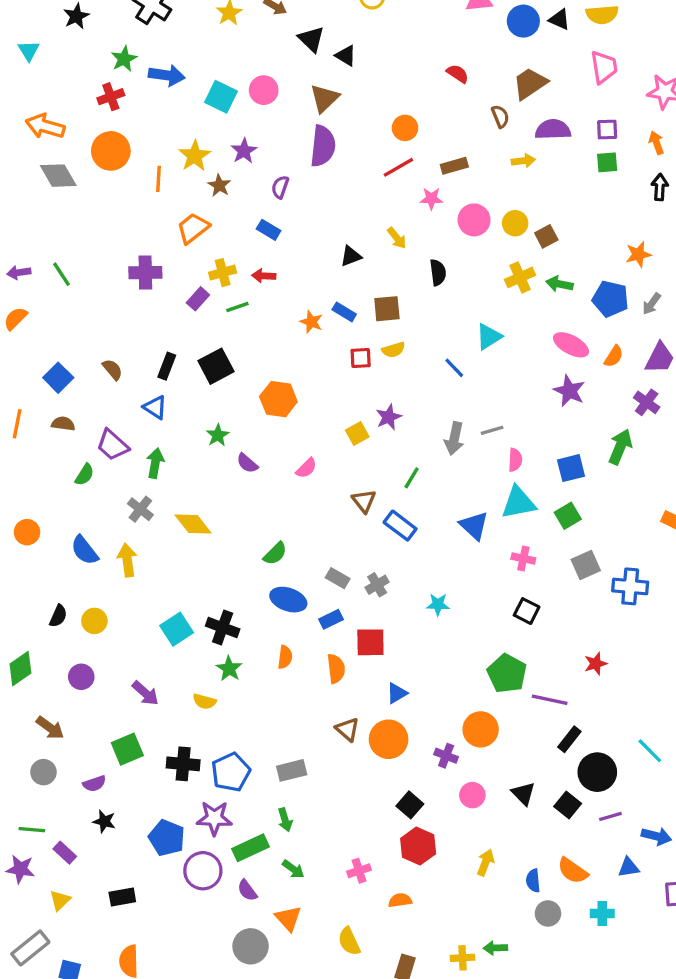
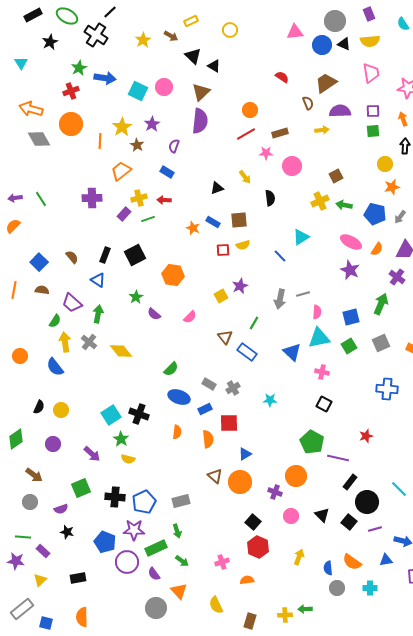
yellow circle: (515, 223) -> (385, 164), moved
yellow arrow: (127, 560) -> (65, 342), moved
gray square: (586, 565) -> (381, 343), moved
green star: (229, 669) -> (121, 439), moved

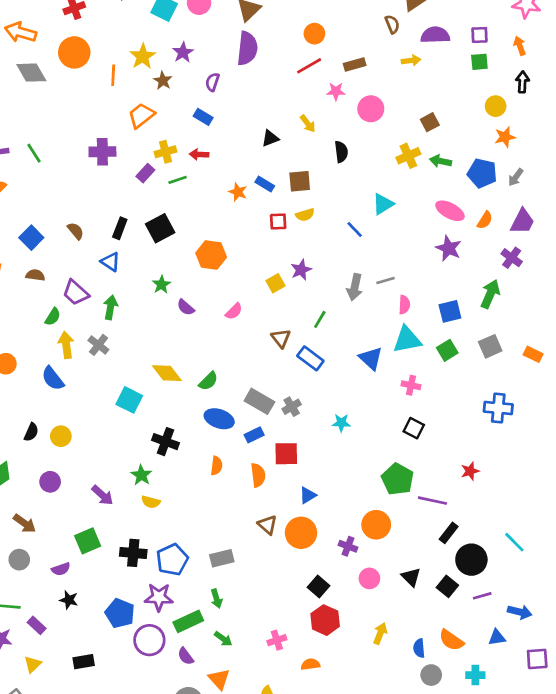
yellow diamond: (121, 351) -> (167, 373), moved
gray rectangle: (209, 384) -> (259, 401), size x1.5
cyan square: (111, 415) -> (129, 400), moved, turned -30

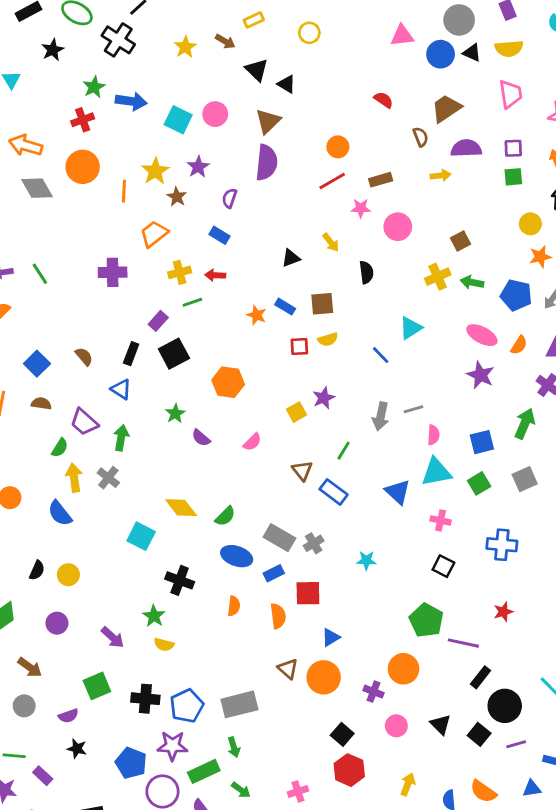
purple rectangle: (145, 173) -> (158, 321), moved
blue cross: (498, 408) -> (502, 545), moved
gray rectangle: (222, 558) -> (239, 704), size x1.4

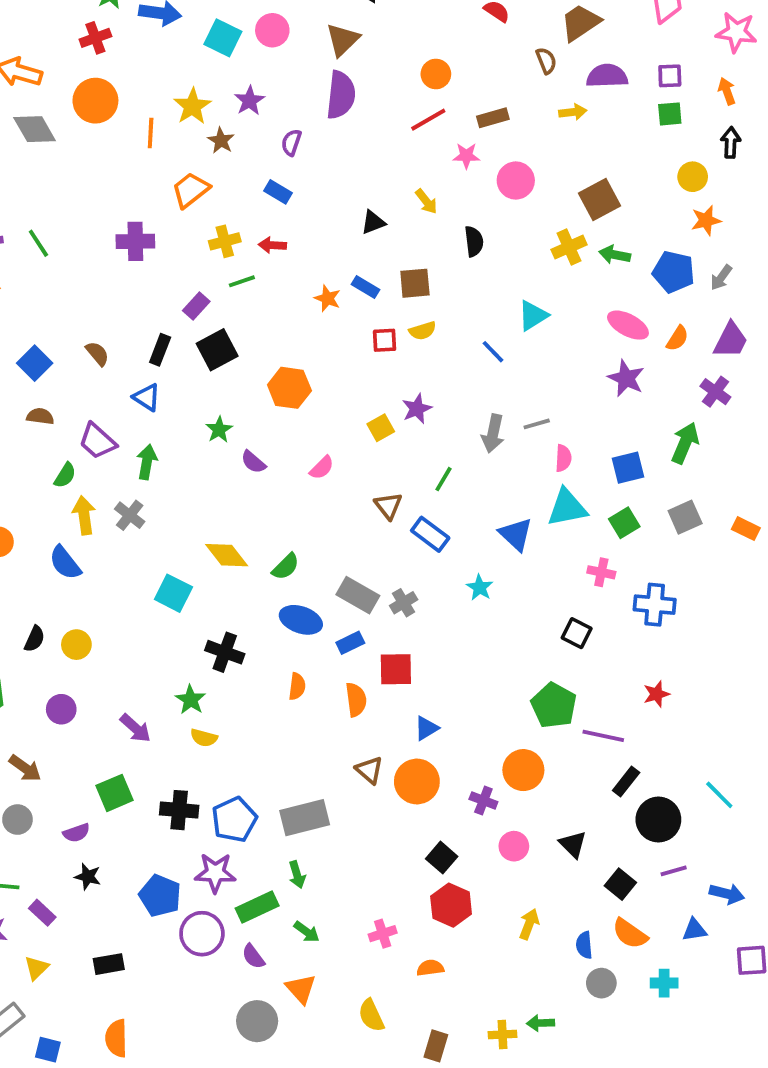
brown square: (461, 241) -> (599, 200), size x1.5
pink cross: (441, 520) -> (601, 572), moved
cyan star: (366, 560) -> (480, 588), moved, turned 30
black square: (479, 734) -> (620, 884), moved

